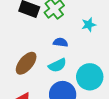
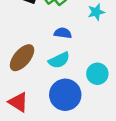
cyan circle: (90, 77) -> (97, 74), size x0.7

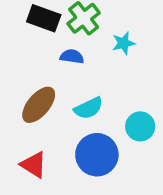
cyan star: (96, 12) -> (124, 43), moved
blue semicircle: (63, 33) -> (72, 57), moved

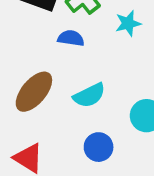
blue circle: (97, 155) -> (99, 147), size x0.6

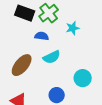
cyan semicircle: (89, 95) -> (52, 57), moved

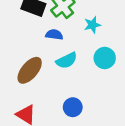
cyan circle: (83, 78) -> (105, 58), moved

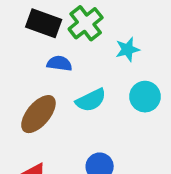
blue semicircle: (54, 35) -> (59, 63), moved

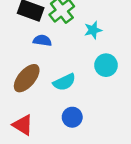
cyan semicircle: (91, 100) -> (64, 82), moved

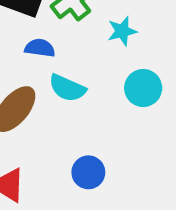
cyan semicircle: (64, 82) -> (67, 88), moved, turned 50

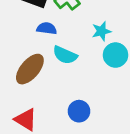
cyan star: (122, 31) -> (101, 31), moved

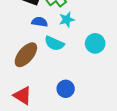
cyan star: (101, 31) -> (67, 20), moved

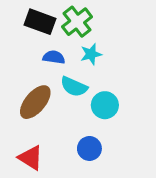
cyan circle: (95, 43) -> (105, 105), moved

